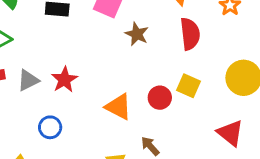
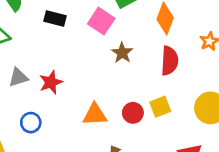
yellow square: (188, 86) -> (160, 107), turned 35
orange triangle: (119, 107) -> (95, 115), turned -40

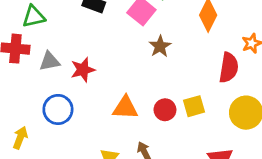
red semicircle: (170, 61) -> (229, 68), moved
blue circle: (31, 123) -> (58, 109), size x1.4

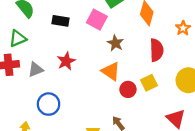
red semicircle: (229, 68) -> (157, 50), moved
red star: (83, 70) -> (66, 61), moved
orange triangle: (125, 108) -> (111, 71), moved, turned 42

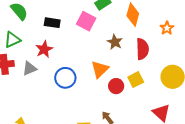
brown star: (115, 43) -> (115, 42), moved
red star: (66, 61) -> (44, 49), moved
orange triangle: (111, 71) -> (100, 69), turned 42
blue circle: (49, 104) -> (65, 78), moved

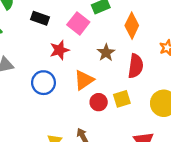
red star: (44, 49) -> (59, 50), moved

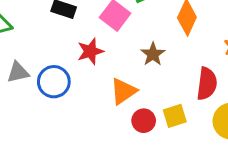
red semicircle: (136, 66) -> (207, 84), moved
blue circle: (43, 83) -> (54, 82), moved

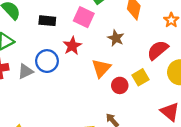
blue circle: (54, 82) -> (47, 61), moved
red semicircle: (207, 84) -> (158, 50), turned -125

